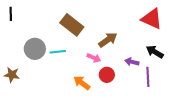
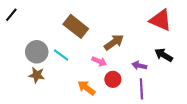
black line: (11, 14) -> (11, 15), turned 40
cyan line: (58, 52) -> (61, 55), turned 42
brown star: (12, 75) -> (37, 75), moved
purple line: (148, 77) -> (141, 89), moved

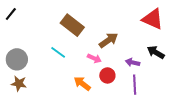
gray circle: (37, 52) -> (17, 59), moved
brown star: (37, 75) -> (19, 84), moved

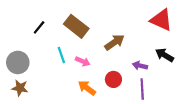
black line: (11, 14) -> (39, 27), moved
cyan line: (58, 52) -> (61, 55), turned 35
pink arrow: (94, 58) -> (83, 61), moved

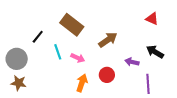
red triangle: (161, 20) -> (152, 19), size x0.6
black line: (39, 27) -> (38, 37), moved
orange arrow: (87, 88) -> (82, 83), turned 72
purple line: (142, 89) -> (148, 84), moved

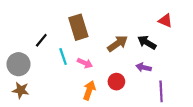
brown rectangle: (72, 25) -> (78, 27), turned 35
black arrow: (155, 52) -> (147, 42), moved

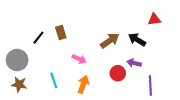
red triangle: (165, 21) -> (154, 19), turned -32
brown rectangle: (78, 27) -> (61, 33), moved, size x0.6
cyan line: (63, 57) -> (54, 80), moved
red circle: (116, 82) -> (118, 73), moved

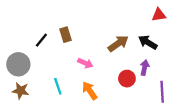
red triangle: (154, 19) -> (159, 15), moved
purple arrow: (134, 63) -> (145, 68), turned 88
orange arrow: (83, 84) -> (90, 91), turned -54

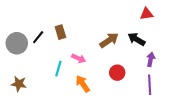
gray circle: (18, 64) -> (17, 43), moved
purple arrow: (145, 68) -> (151, 59), moved
cyan line: (58, 86) -> (58, 69), moved, turned 35

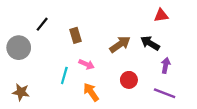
brown rectangle: (60, 32) -> (75, 35), moved
black line: (38, 37) -> (42, 24), moved
purple line: (150, 85) -> (165, 93), turned -66

